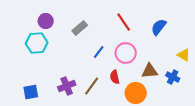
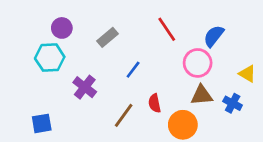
pink circle: (126, 53) -> (198, 63), moved
purple cross: (67, 86) -> (85, 87), moved, turned -30

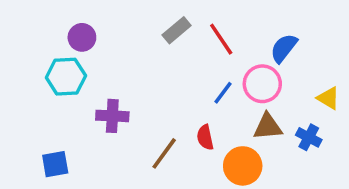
gray rectangle: (108, 37) -> (177, 30), moved
blue line: (133, 70) -> (223, 93), moved
purple cross: (85, 87) -> (112, 116), turned -35

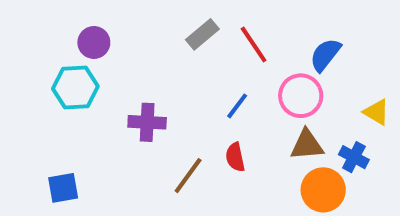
blue line: (223, 93) -> (237, 106), moved
purple cross: (112, 116) -> (147, 122), moved
orange circle: (243, 166) -> (323, 190), moved

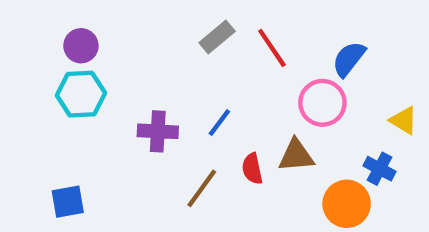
purple circle: (94, 42) -> (81, 46), moved
blue line: (237, 106) -> (219, 123), moved
brown triangle: (307, 145) -> (296, 156), moved

